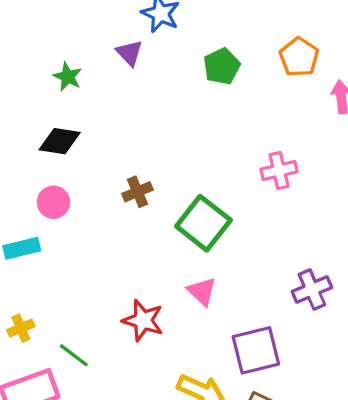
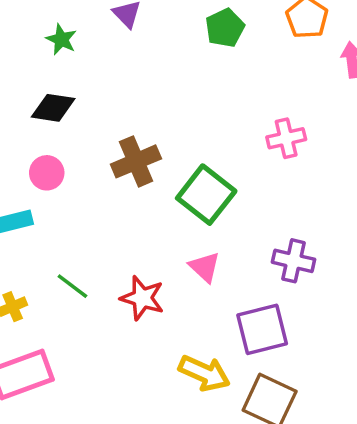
brown cross: (138, 192) -> (136, 161), size x1.5
purple cross: (312, 290) -> (293, 261), moved, turned 36
green line: (74, 355) -> (72, 286), moved

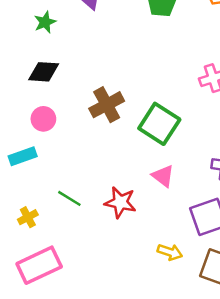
green star: (61, 39) -> (45, 22), turned 30
yellow arrow: (204, 373) -> (170, 252), size x0.7

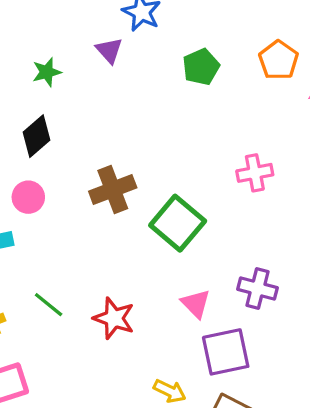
black diamond: (44, 72) -> (36, 136), turned -52
pink triangle: (163, 176) -> (196, 304), moved

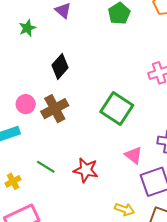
black diamond: (36, 136) -> (60, 66), moved
brown cross: (113, 189) -> (55, 109), moved

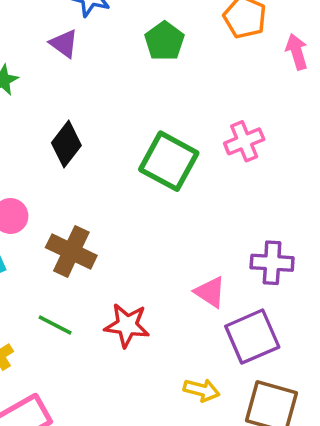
brown cross: (55, 109) -> (71, 251), moved, turned -32
green square: (117, 109) -> (169, 161), moved

